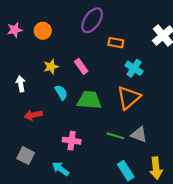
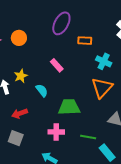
yellow star: (51, 67) -> (21, 76), moved
green trapezoid: (89, 100) -> (69, 107), moved
green line: (115, 136) -> (88, 137), moved
gray square: (26, 156) -> (16, 138), moved

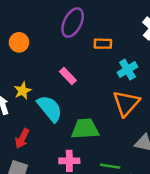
cyan cross: (104, 61) -> (127, 70), turned 35
cyan semicircle: (42, 90) -> (50, 108), size x1.6
red arrow: (20, 113) -> (22, 138), turned -42

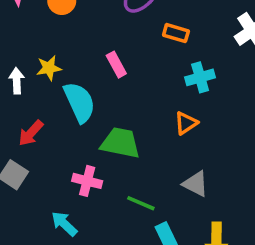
orange triangle: (126, 103) -> (186, 123), size x0.6

